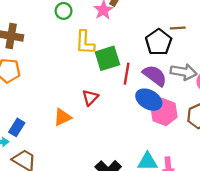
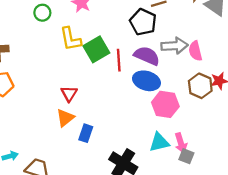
red triangle: (90, 98) -> (69, 94), moved
pink hexagon: (164, 112) -> (165, 104), moved
blue rectangle: (17, 127) -> (86, 133), moved

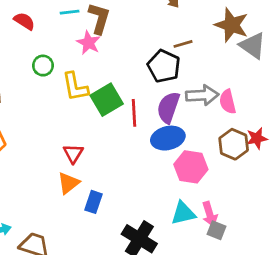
green circle: (42, 13) -> (43, 66), moved
purple semicircle: (147, 56) -> (168, 107), turned -95
blue ellipse: (146, 81) -> (168, 138), turned -30

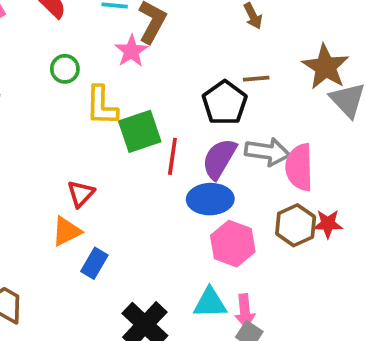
pink semicircle: (228, 102) -> (299, 167), size x1.4

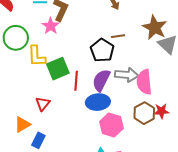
green circle: (65, 69) -> (16, 38), size x1.6
red triangle: (81, 194) -> (43, 104), moved

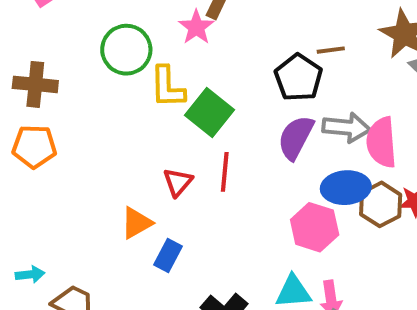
green square: (58, 69) -> (209, 112), turned -30
red line: (76, 81) -> (225, 172), moved
blue ellipse: (98, 102) -> (346, 188), moved

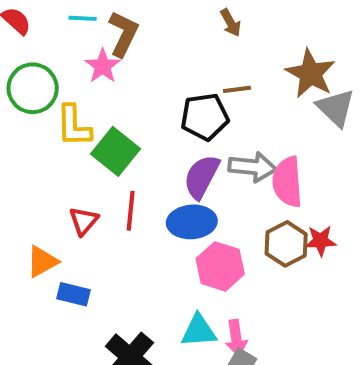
black pentagon: (299, 78) -> (205, 117), turned 30
blue ellipse: (346, 188) -> (192, 222), moved
blue rectangle: (168, 255) -> (73, 294), turned 76

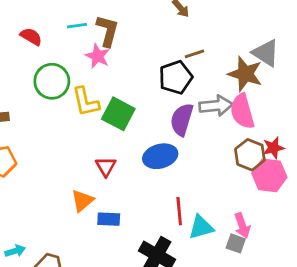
brown star: (311, 74) -> (245, 74), moved
red line: (131, 211) -> (179, 211), moved
blue ellipse: (192, 222) -> (160, 156), moved
pink hexagon: (220, 266) -> (269, 175), moved
pink arrow: (236, 338) -> (242, 226), moved

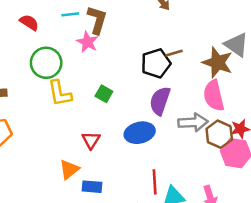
brown line: (194, 54) -> (174, 53), moved
yellow L-shape: (86, 102) -> (60, 93), moved
gray arrow: (216, 106) -> (193, 122), moved
green square: (118, 114) -> (104, 94), size x0.6

